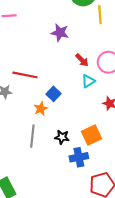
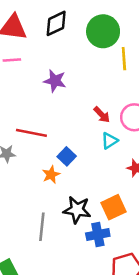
purple star: (60, 33) -> (55, 81), moved
gray line: (32, 136) -> (42, 227), moved
black star: (62, 137) -> (77, 210), size x1.5

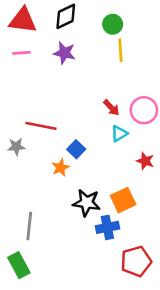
green circle: (103, 31) -> (113, 24), size x0.6
yellow line: (124, 59) -> (120, 50), moved
purple star: (55, 81) -> (64, 53), moved
gray line: (42, 227) -> (29, 226), moved

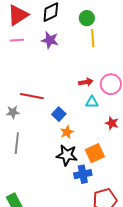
red triangle: (23, 20) -> (18, 15), turned -40
red arrow: (111, 108) -> (86, 82), turned -56
cyan triangle: (119, 134) -> (92, 102), turned 32
orange star: (61, 167) -> (67, 132), moved
gray line: (29, 226) -> (17, 143), moved

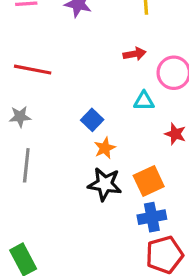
red arrow: (86, 82) -> (135, 54), moved
red line: (32, 96) -> (33, 70), moved
blue cross: (83, 174) -> (152, 217), moved

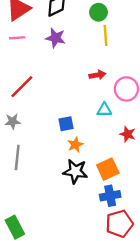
red line: (33, 70) -> (22, 87), turned -56
blue square: (92, 120) -> (66, 124), turned 35

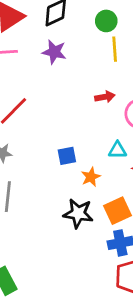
cyan triangle: (104, 110) -> (117, 150), moved
orange star: (75, 145) -> (91, 177), moved

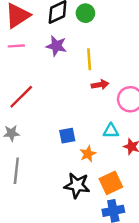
green circle: (106, 21) -> (85, 13), moved
yellow line: (115, 49) -> (89, 59), moved

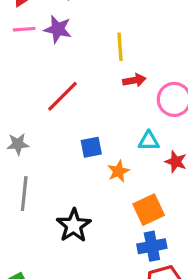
purple star: (56, 46) -> (58, 29), moved
red line: (21, 97) -> (63, 96), moved
black star: (77, 185) -> (74, 225), moved, turned 30

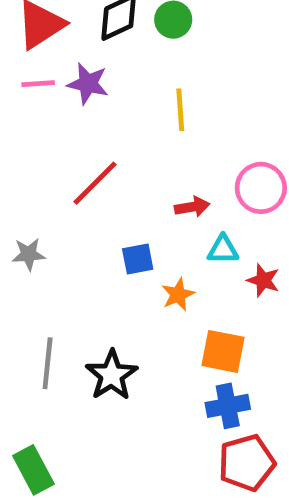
red arrow: (134, 80) -> (192, 207), moved
gray line: (24, 194) -> (48, 363), moved
orange square: (149, 210) -> (223, 351), turned 36

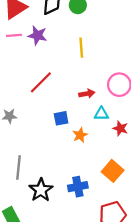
orange square: (223, 351) -> (113, 171), moved, turned 30
black star: (112, 375) -> (41, 190), moved
blue cross: (228, 406) -> (78, 187), moved

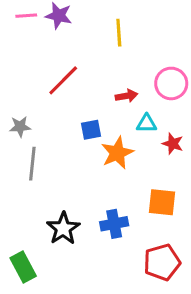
orange star: (80, 135) -> (117, 153), size x1.5
gray line: (18, 168) -> (32, 164), moved
orange square: (113, 171) -> (162, 202), turned -35

